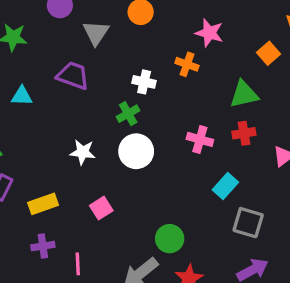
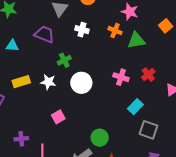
white cross: (144, 82) -> (82, 30), moved
green triangle: (244, 94) -> (136, 40), moved
green cross: (128, 114) -> (64, 60), moved
red cross: (244, 133) -> (148, 75), turned -32
yellow rectangle: (43, 204) -> (21, 82), moved

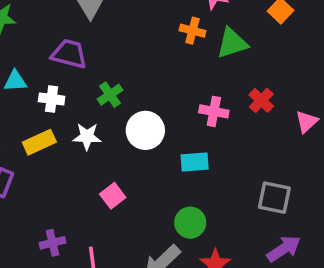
white cross: (82, 30) -> (52, 99), moved
cyan rectangle: (135, 107) -> (195, 162), moved, turned 49

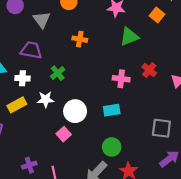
orange cross: (193, 31) -> (80, 39), moved
white circle: (145, 130) -> (75, 111), moved

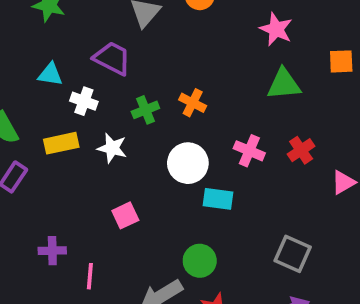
orange square: (157, 15) -> (341, 61), turned 32
orange cross: (80, 39) -> (193, 103), moved
white circle: (75, 111) -> (188, 163), moved

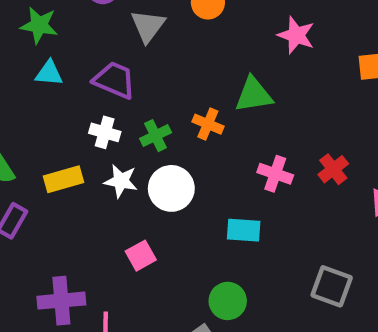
cyan triangle: (50, 74) -> (49, 73), moved
green triangle: (284, 84) -> (254, 95), moved
white cross: (84, 101) -> (105, 132), moved
white circle: (188, 163) -> (171, 188), moved
purple cross: (52, 251) -> (61, 301), size x1.5

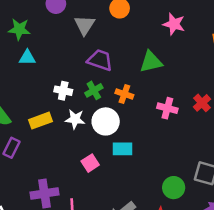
purple trapezoid: (114, 80) -> (100, 60), moved
orange cross: (208, 124) -> (124, 94), moved
cyan rectangle: (244, 230) -> (123, 149), moved
green circle: (228, 301) -> (174, 188), moved

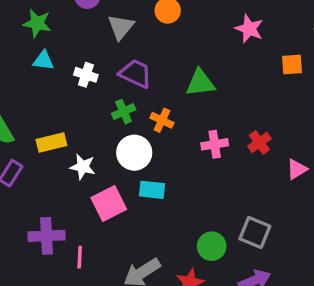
pink star: (174, 24) -> (249, 29), moved
white cross: (63, 91) -> (86, 75), moved
pink cross: (167, 108) -> (215, 144), turned -30
white star: (75, 119) -> (83, 167), moved
pink square: (90, 163) -> (109, 203), size x1.5

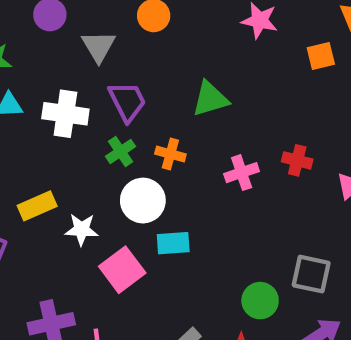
purple trapezoid: (136, 74) -> (127, 101), turned 48
white cross: (86, 75) -> (65, 114), size x1.5
red cross: (259, 142) -> (297, 160), turned -30

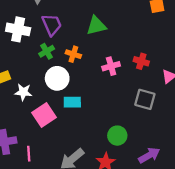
gray square: (311, 274) -> (145, 99), moved

